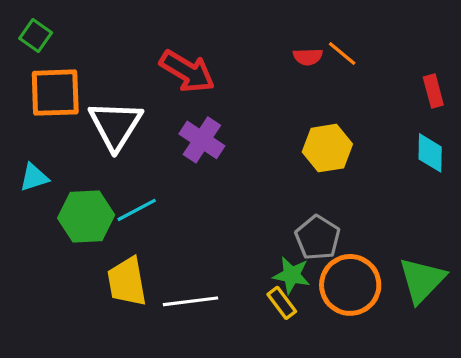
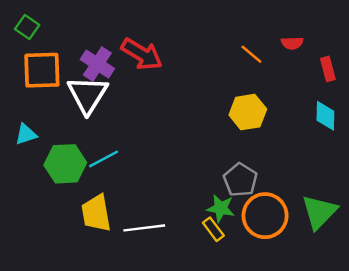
orange line: (342, 53) -> (251, 54), moved
red semicircle: (308, 57) -> (292, 43), moved
purple cross: (202, 140) -> (97, 64), moved

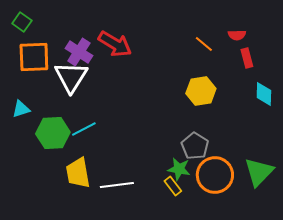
red rectangle: (328, 69) -> (247, 58), moved

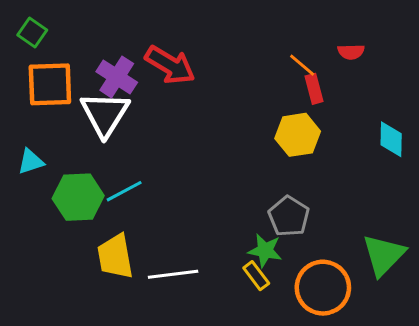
red rectangle: (247, 58) -> (314, 89), moved
orange circle: (215, 175) -> (323, 288), moved

